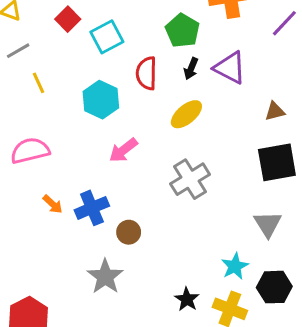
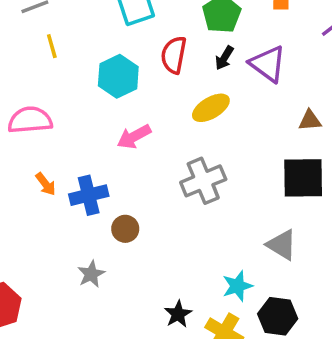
gray triangle: (268, 224) -> (282, 245), turned -36
gray star: (105, 277) -> (91, 274), size x0.7

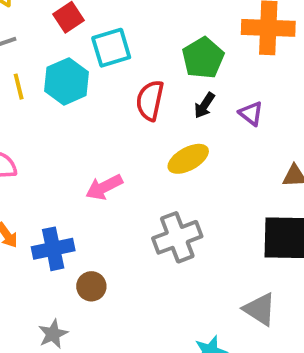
purple triangle: (268, 64) -> (251, 113), size x0.6
cyan hexagon: (118, 76) -> (66, 81), moved

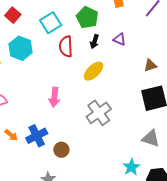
cyan square: (111, 48) -> (51, 23), moved
pink arrow: (104, 187) -> (54, 97), turned -42

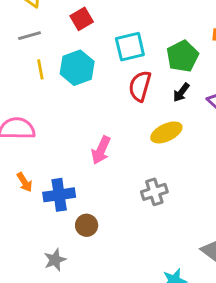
gray cross: (99, 113) -> (154, 192), size x0.7

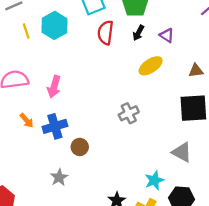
yellow ellipse: (166, 132) -> (151, 66), moved
pink arrow: (101, 150) -> (54, 87), moved

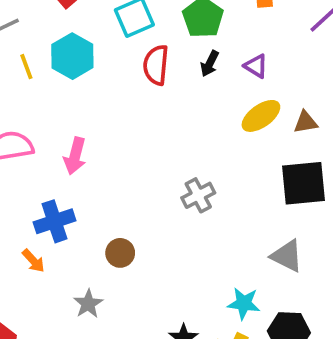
yellow ellipse: (151, 66) -> (261, 116), moved
orange arrow: (27, 121) -> (33, 261), moved
blue cross: (55, 126) -> (55, 221), moved
cyan star: (154, 180) -> (244, 303), turned 30

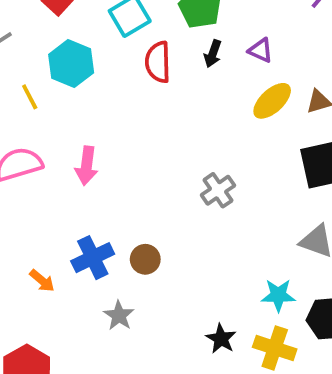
yellow line: (26, 67) -> (30, 97), moved
blue cross: (55, 221) -> (93, 258), moved
orange arrow: (33, 261) -> (42, 281), moved

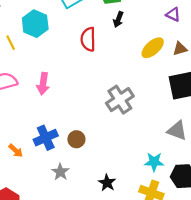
purple triangle: (261, 50) -> (173, 14), moved
red semicircle: (158, 62) -> (88, 39), moved
gray cross: (218, 190) -> (120, 100), size x1.4
black star: (221, 339) -> (107, 183), moved

